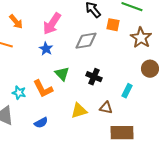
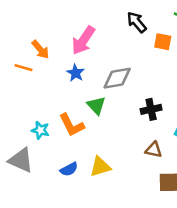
orange arrow: (16, 22) -> (40, 49), moved
gray diamond: (86, 41) -> (117, 78), moved
black cross: (94, 77) -> (151, 109), moved, turned -35
yellow triangle: (79, 111) -> (100, 167), moved

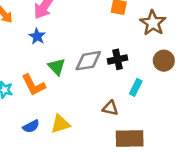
gray diamond: (117, 78) -> (88, 61), moved
black cross: (151, 109) -> (118, 59), moved

